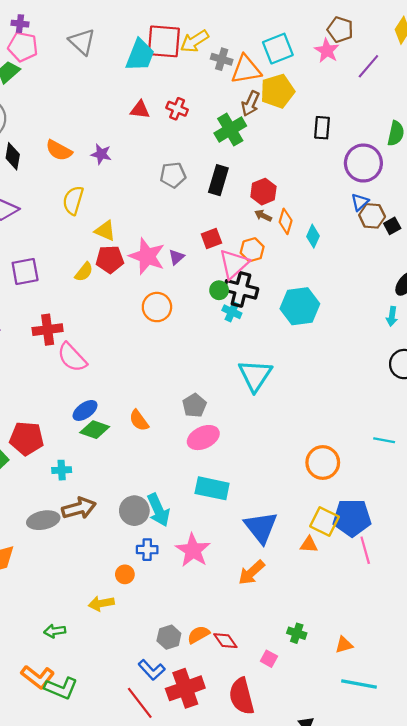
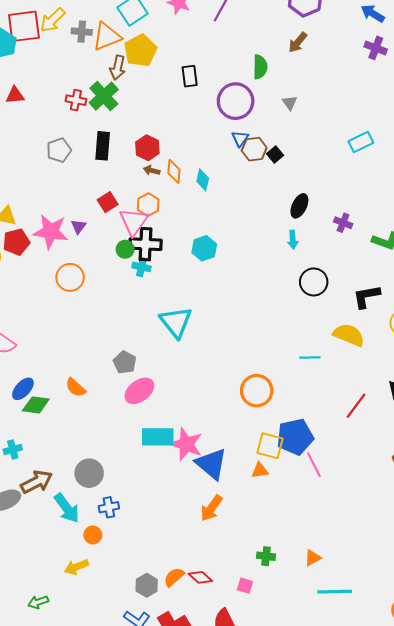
red cross: (177, 109) -> (76, 100), moved
cyan hexagon: (300, 306) -> (204, 248), size x0.7
cyan arrow: (158, 510) -> (67, 508), moved
pink star: (193, 550) -> (186, 444), moved

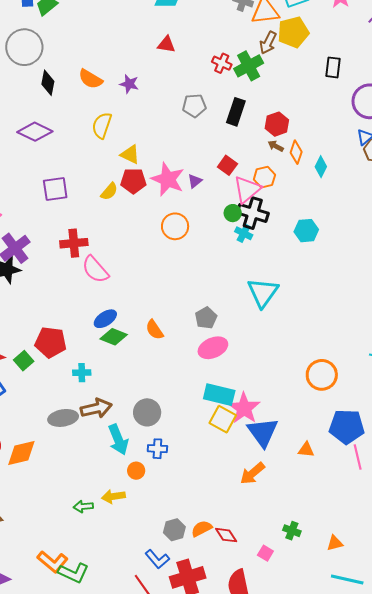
red square: (108, 202) -> (227, 165), turned -36
yellow square: (270, 446) -> (223, 419), moved
green arrow: (38, 602) -> (83, 506), moved

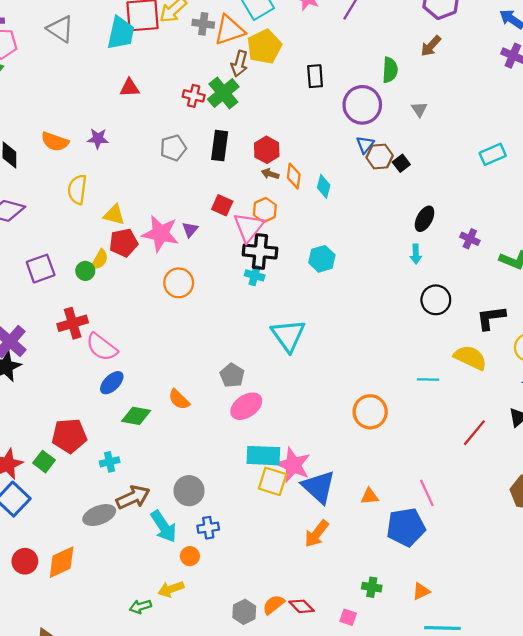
green circle: (233, 213) -> (85, 271), moved
blue ellipse: (105, 319) -> (112, 383), moved
blue pentagon: (347, 427) -> (406, 527), moved

